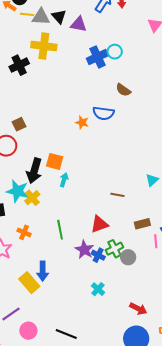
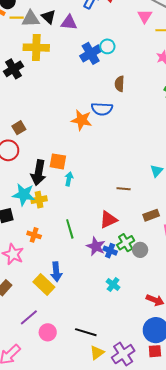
brown semicircle: (123, 90) -> (120, 84), turned 63
orange star: (82, 122) -> (82, 120), size x1.5
yellow cross: (32, 198) -> (39, 200), turned 35

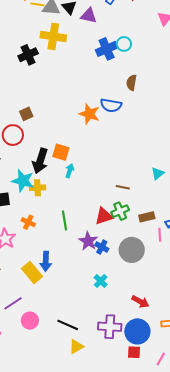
green cross: (126, 243) -> (120, 211), moved
gray circle: (140, 250) -> (132, 250), size x1.6
purple cross: (123, 354) -> (110, 327), moved, turned 30

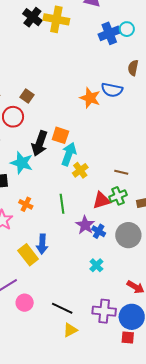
black cross: (28, 55) -> (32, 17), moved, turned -30
brown square: (26, 114) -> (27, 96), turned -32
cyan arrow: (70, 171) -> (69, 154), size x1.6
yellow cross: (37, 188) -> (80, 170), moved, turned -35

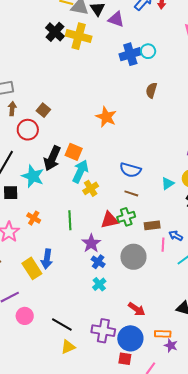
blue semicircle: (112, 90) -> (130, 170), moved
blue cross: (99, 231) -> (98, 262), moved

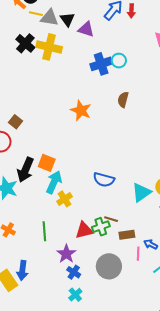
orange star: (106, 117) -> (81, 110), moved
cyan triangle: (168, 184) -> (141, 192), size x1.5
brown line: (131, 193) -> (111, 219), moved

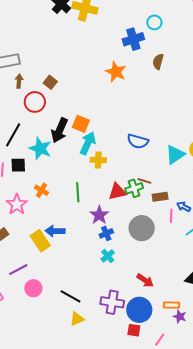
blue cross: (101, 64) -> (133, 39), moved
yellow cross: (65, 199) -> (98, 160), turned 35
blue arrow: (22, 270) -> (55, 231), turned 84
blue cross: (74, 272) -> (106, 233), turned 32

